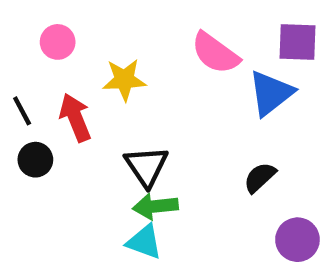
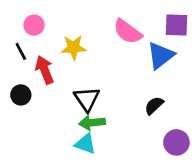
black line: (22, 111) -> (21, 51), moved

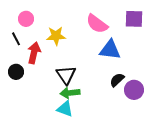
blue triangle: (161, 55) -> (110, 50), moved, turned 45
red arrow: (45, 70) -> (34, 53), turned 35
purple circle: (176, 142) -> (134, 90), moved

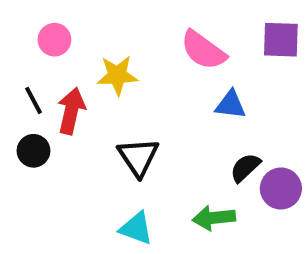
black line: (16, 39) -> (34, 100), moved
blue triangle: (110, 50) -> (231, 105), size x0.7
green arrow: (70, 93) -> (214, 218), moved

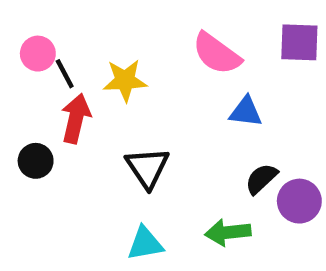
pink circle: (54, 40) -> (38, 54), moved
black line: (34, 100) -> (65, 74), moved
cyan triangle: (136, 228) -> (145, 244), turned -30

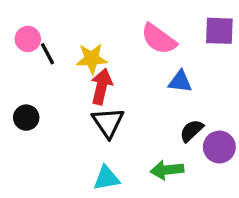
red arrow: (76, 118) -> (101, 86), moved

